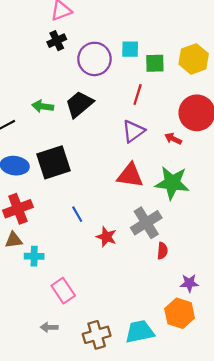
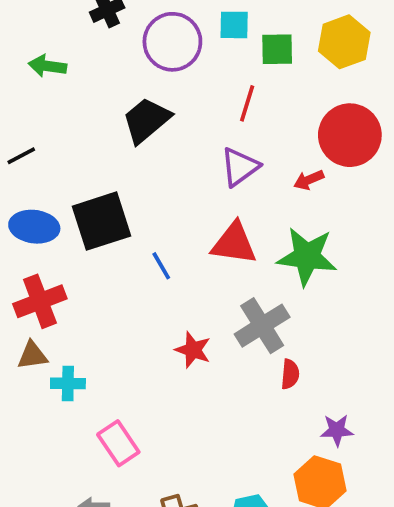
green arrow: (43, 106) -> (47, 66), moved
red arrow: (173, 139) -> (309, 180), turned -49
blue line: (77, 214) -> (161, 266), moved

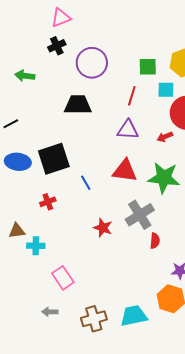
cyan square: (234, 25) -> (166, 90), moved
black trapezoid: (146, 120) -> (78, 105), turned 40
purple triangle: (240, 167) -> (128, 130), turned 40
red cross: (40, 301) -> (48, 202), moved, size x0.6

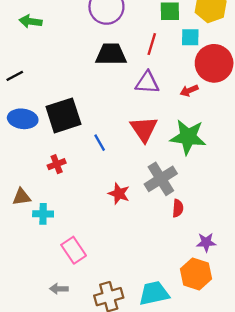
black trapezoid: (78, 105) -> (111, 54), moved
red triangle: (125, 171) -> (144, 129), turned 48

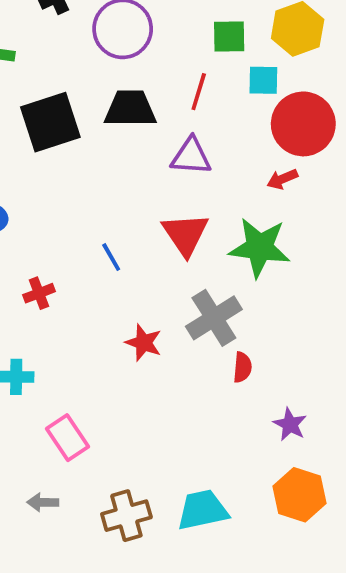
red arrow: (189, 91) -> (282, 179), moved
black square: (63, 115) -> (50, 122), moved
purple star: (206, 242) -> (290, 424), turned 30
orange hexagon: (196, 274) -> (299, 495), moved

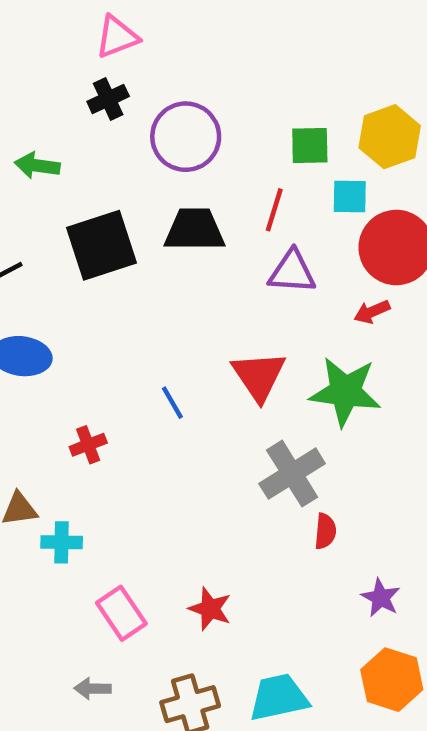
purple triangle: (191, 156) -> (292, 272), moved
red star: (144, 343) -> (210, 609), moved

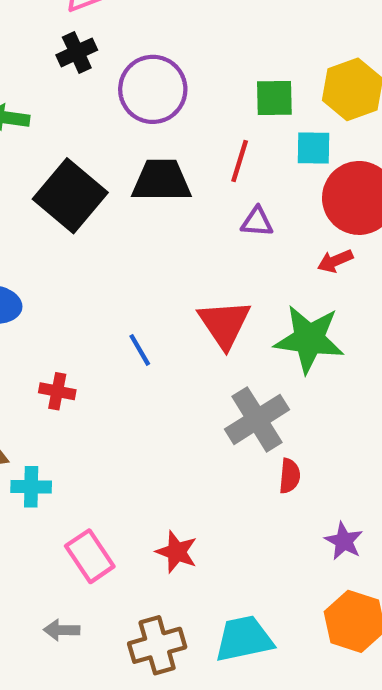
black square: (101, 245) -> (70, 196), turned -32
purple triangle: (292, 272) -> (257, 222), size x0.7
red cross: (88, 445) -> (57, 391), turned 32

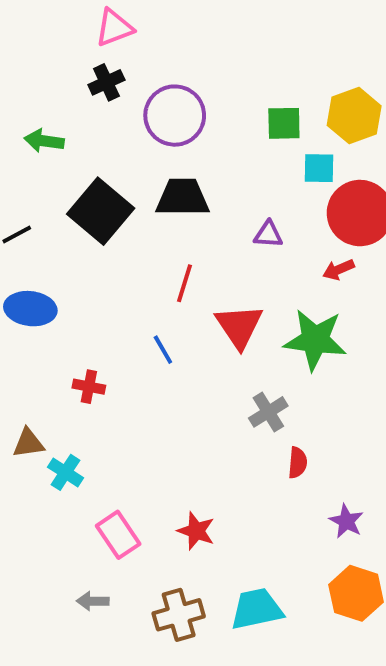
red line: (240, 161) -> (184, 283), moved
gray cross: (257, 419) -> (268, 412), size x0.7
cyan cross: (31, 487) -> (65, 472), turned 32

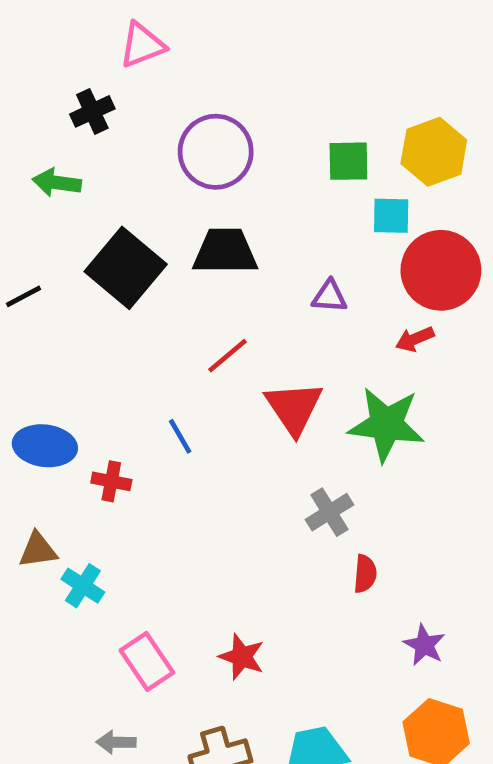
black cross: (106, 82) -> (92, 111), moved
red line: (184, 283) -> (228, 356), turned 33
blue ellipse: (30, 309) -> (45, 446), moved
blue line: (163, 350) -> (180, 436), moved

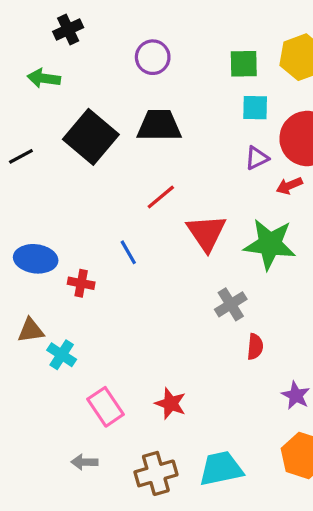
purple circle: (216, 152) -> (153, 57), size x0.7
cyan square: (391, 216) -> (255, 108), moved
purple triangle: (329, 296) -> (257, 158), moved, turned -30

